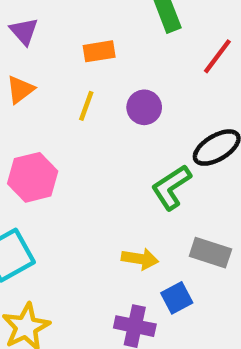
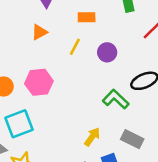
green L-shape: (171, 187) -> (116, 99), turned 68
yellow arrow: (140, 259) -> (92, 137), turned -72

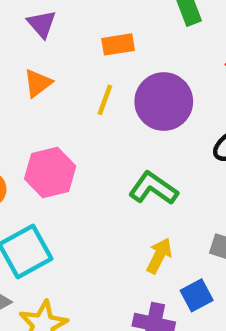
purple circle: (107, 52) -> (164, 102), size x1.6
green L-shape: (116, 99) -> (153, 188), moved

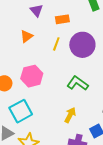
purple triangle: (42, 24) -> (36, 10), moved
yellow arrow: (159, 256) -> (70, 115), moved

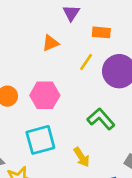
cyan square: (21, 111) -> (40, 140), moved
yellow arrow: (70, 115) -> (82, 157), turned 105

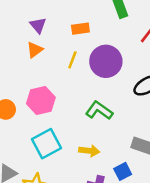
purple triangle: (71, 13) -> (38, 25), moved
yellow arrow: (82, 157) -> (89, 151), turned -36

